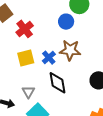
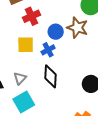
blue circle: (66, 22) -> (56, 32), moved
brown star: (70, 50) -> (77, 28), moved

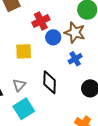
red cross: (32, 16) -> (41, 21), moved
blue cross: (48, 50) -> (75, 59), moved

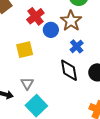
brown star: (75, 33) -> (71, 21), turned 30
black diamond: (50, 82) -> (69, 70), moved

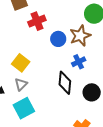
red cross: (35, 16) -> (37, 21), moved
yellow square: (25, 50) -> (21, 63), moved, turned 36

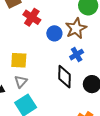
red cross: (37, 21) -> (32, 17), turned -30
yellow square: (21, 63) -> (19, 60), turned -30

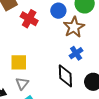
blue circle: (54, 33) -> (58, 11), moved

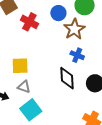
blue cross: (76, 53) -> (77, 55), turned -32
gray triangle: (22, 84) -> (24, 87), turned -48

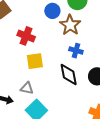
red cross: (29, 22) -> (26, 36), moved
yellow square: (20, 66) -> (35, 61), moved

